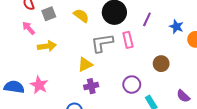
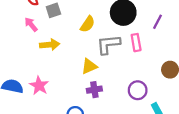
yellow semicircle: (81, 16) -> (88, 24), moved, turned 84

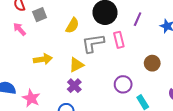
yellow arrow: (50, 45) -> (43, 59), moved
pink star: (39, 86) -> (31, 98), moved
purple cross: (94, 90) -> (74, 86), moved, turned -32

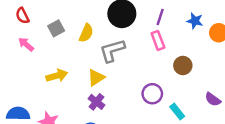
gray square: (40, 15) -> (56, 28), moved
pink rectangle: (119, 40) -> (158, 40), moved

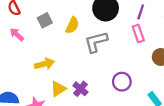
yellow triangle: (96, 78) -> (58, 89), moved
purple circle: (152, 94) -> (122, 82), moved

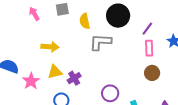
yellow semicircle: (72, 25) -> (85, 21), turned 126
pink rectangle: (138, 33) -> (149, 48), moved
purple circle: (122, 82) -> (110, 93), moved

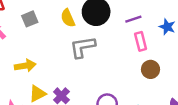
yellow semicircle: (85, 21) -> (68, 18), moved
purple line: (147, 29) -> (133, 19), turned 48

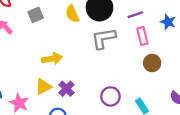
gray L-shape: (83, 47) -> (104, 38), moved
yellow arrow: (25, 66) -> (52, 59), moved

